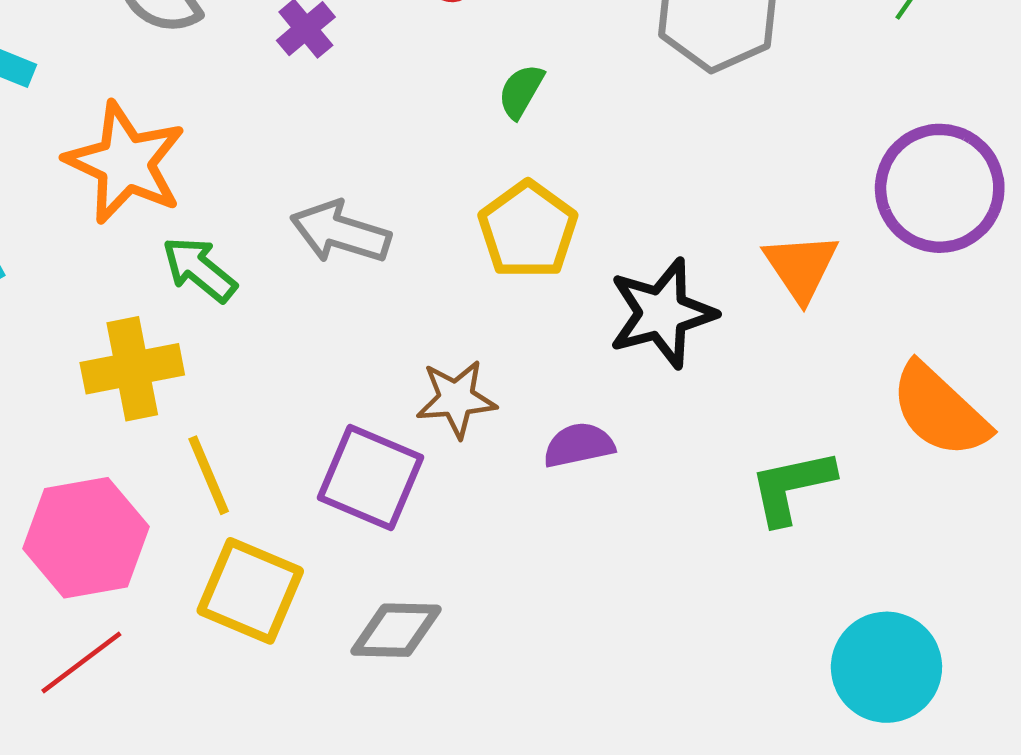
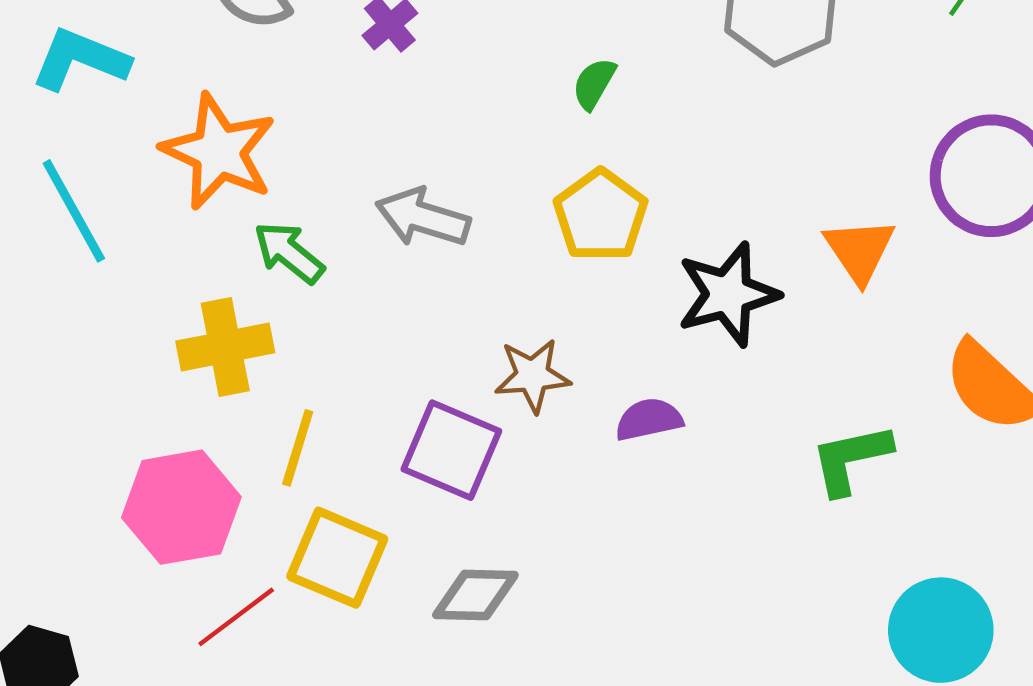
yellow line: (209, 475) -> (298, 448), turned 40
red line: (81, 663) -> (236, 617), moved

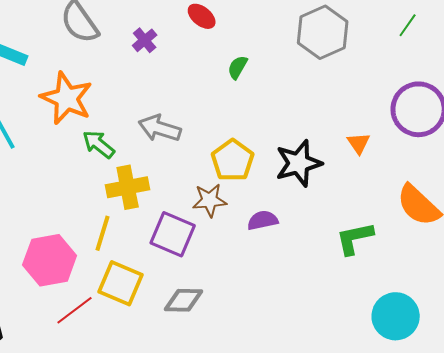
yellow pentagon: (601, 215) -> (233, 160), moved
orange triangle: (860, 250) -> (359, 143), size x0.7
yellow cross: (225, 347) -> (128, 187), moved

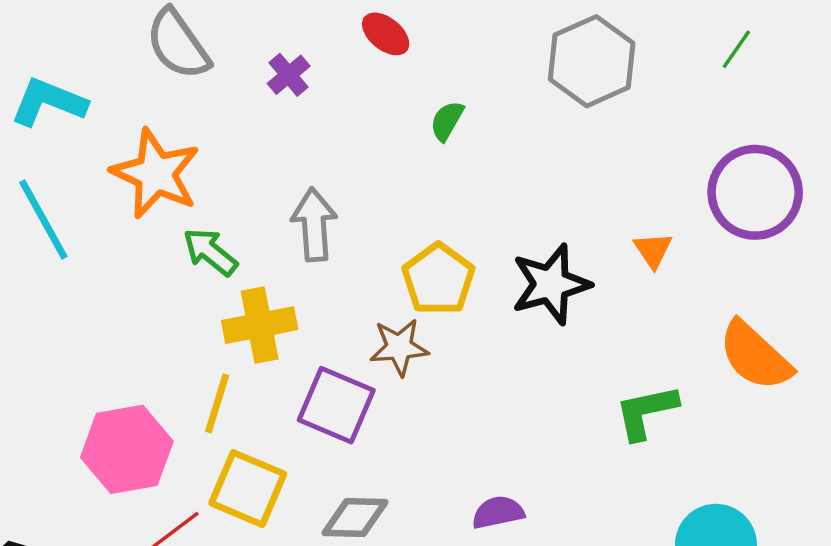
gray arrow: (160, 128) -> (314, 225), turned 69
purple semicircle: (263, 220) -> (498, 512), moved

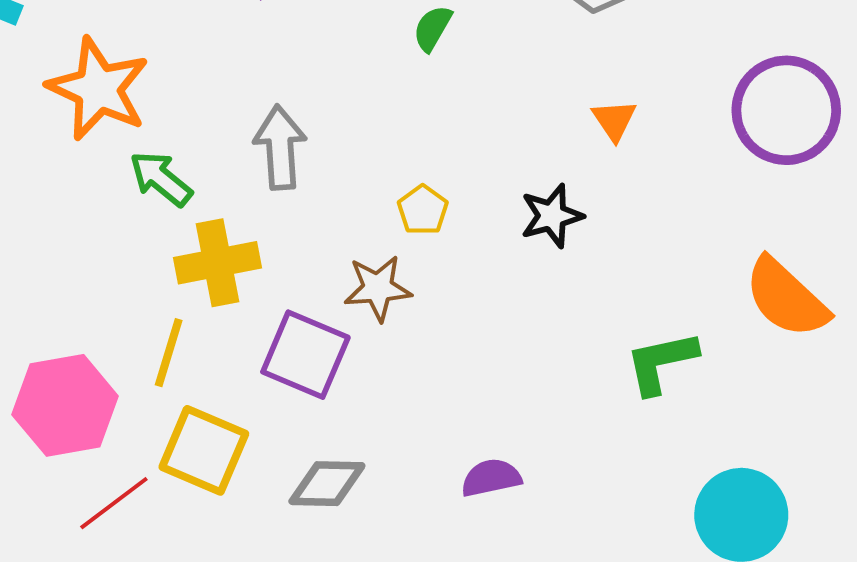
orange triangle: (653, 250) -> (614, 120), moved
yellow pentagon: (438, 279) -> (423, 210), size x0.6
black star: (551, 284) -> (552, 216), size x0.7

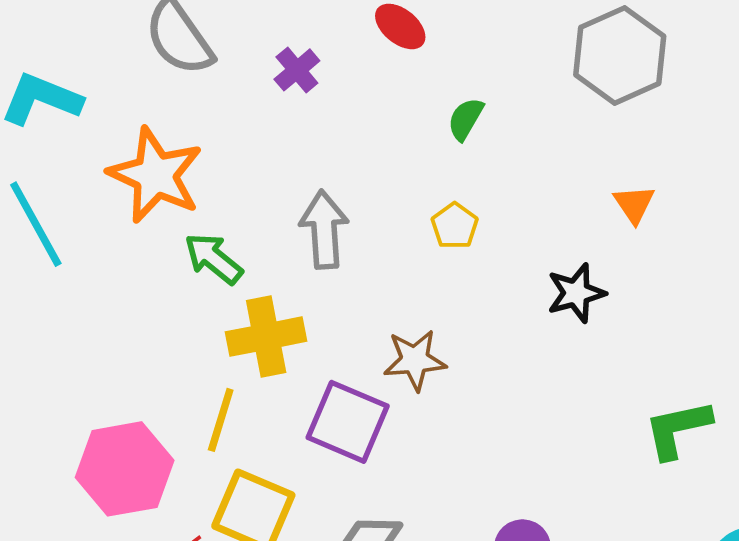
yellow pentagon: (423, 210) -> (455, 226), moved

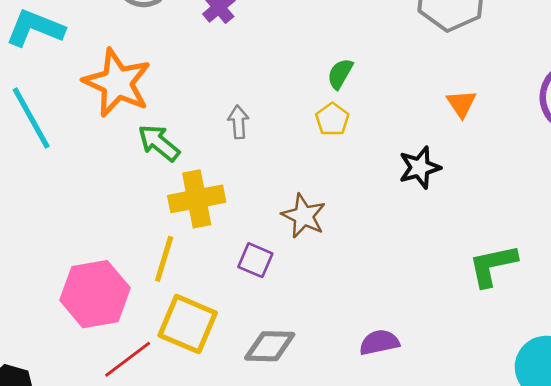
green semicircle: (466, 119) -> (340, 74), moved
gray arrow: (324, 230) -> (238, 122), size x0.6
brown star: (415, 360) -> (304, 216), turned 30
purple square: (348, 422) -> (255, 260), size x0.6

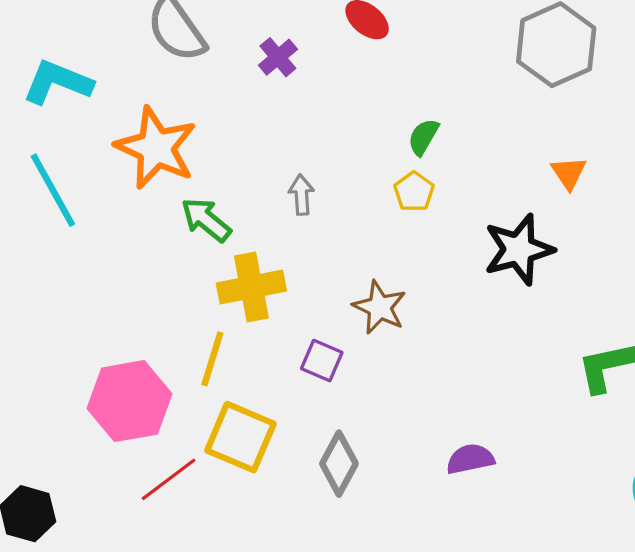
black star: (420, 168) -> (519, 249), size x1.4
gray diamond: (270, 346) -> (339, 464), turned -63

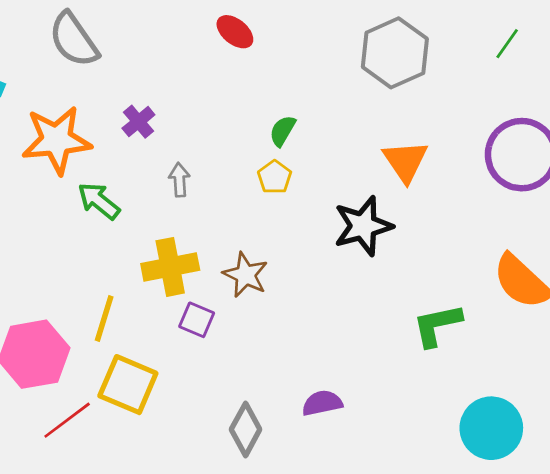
purple cross: (278, 57) -> (138, 122), moved
orange star: (156, 148) -> (57, 140), turned -30
orange triangle: (569, 173) -> (405, 161), size x1.5
yellow cross: (251, 287) -> (170, 267), moved
gray diamond: (339, 464) -> (246, 429), moved

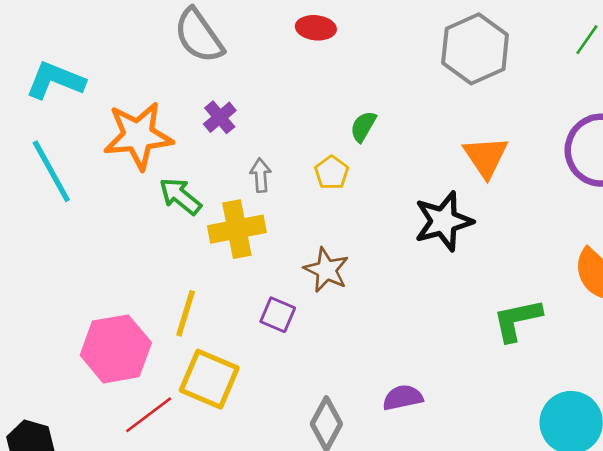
red ellipse: (235, 32) -> (316, 28), turned -33
gray semicircle: (74, 40) -> (199, 36), moved
yellow pentagon: (275, 177) -> (332, 173), moved
yellow cross: (170, 267) -> (237, 229), moved

